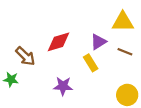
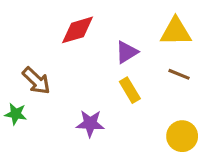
red diamond: (59, 42) -> (78, 30), moved
purple triangle: (98, 42) -> (127, 52), moved

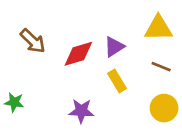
red diamond: (78, 30) -> (78, 54), moved
brown arrow: (36, 81) -> (33, 41), moved
yellow circle: (182, 136) -> (164, 108), moved

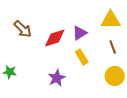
brown line: (161, 67) -> (113, 47), turned 48
purple star: (81, 111) -> (57, 78), turned -30

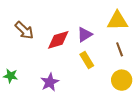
purple star: (57, 78) -> (50, 82), moved

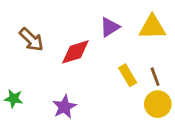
purple triangle: (85, 35) -> (110, 27), moved
brown line: (120, 49) -> (155, 77), moved
yellow rectangle: (87, 60) -> (128, 75), moved

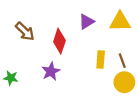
red diamond: (75, 52) -> (59, 41), turned -55
yellow rectangle: (128, 75) -> (101, 59), turned 35
purple star: (64, 107) -> (51, 71), moved

